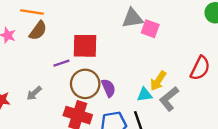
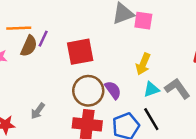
purple line: (61, 63) -> (43, 39), moved, turned -35
yellow arrow: (158, 81) -> (143, 64), moved
gray L-shape: (169, 99) -> (177, 89), turned 105

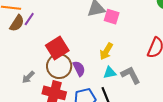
red square: (80, 52) -> (57, 48), moved, turned -30
gray arrow: (38, 111) -> (28, 77), moved

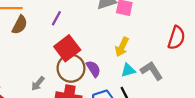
purple line: (29, 19) -> (56, 18), moved

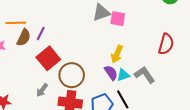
purple line: (56, 18) -> (41, 33), moved
red square: (67, 48) -> (48, 58), moved
purple semicircle: (93, 69) -> (111, 73), moved

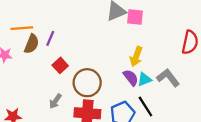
red square: (48, 58) -> (60, 65), size x0.6

